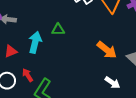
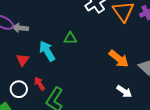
cyan arrow: (35, 42) -> (47, 51), turned -45
red triangle: (11, 51) -> (23, 60), turned -32

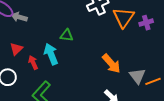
cyan arrow: (47, 51) -> (51, 54), moved
red arrow: (39, 84) -> (33, 62), moved

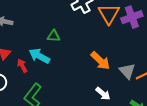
purple cross: (146, 23) -> (132, 17), size x1.5
cyan arrow: (51, 54) -> (39, 56), turned -35

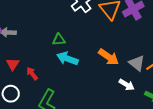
cyan arrow: (39, 56) -> (67, 59), moved
white arrow: (103, 94) -> (127, 85), moved

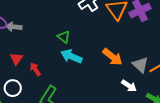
green triangle: (59, 40) -> (64, 37), turned 40

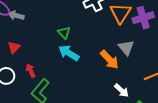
gray triangle: (140, 65) -> (126, 48), moved
red arrow: (35, 69) -> (31, 70), moved

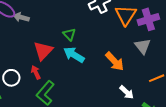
red triangle: (14, 47) -> (43, 51), moved, size x1.5
gray triangle: (126, 48) -> (143, 46), moved

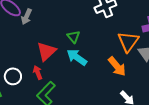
orange triangle: (126, 15) -> (128, 42), moved
gray arrow: (21, 17) -> (27, 17), turned -84

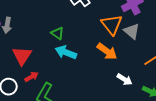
red triangle: (46, 51) -> (22, 56), moved
red arrow: (38, 72) -> (32, 77), turned 96

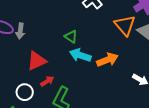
orange arrow: (107, 51) -> (107, 60), moved, turned -55
red triangle: (22, 56) -> (37, 61), turned 35

